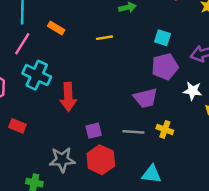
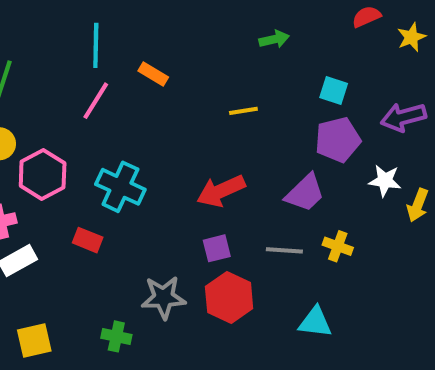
yellow line: (104, 38) -> (243, 111), moved
cyan cross: (37, 75) -> (120, 187), moved
red arrow: (68, 97) -> (221, 191), moved, turned 68
purple trapezoid: (145, 98) -> (305, 193), turned -30

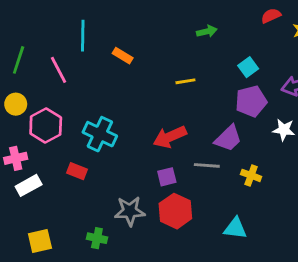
cyan square: (334, 90) -> (248, 67), turned 36
pink line: (96, 101) -> (58, 70), moved, turned -60
gray line: (284, 250) -> (207, 165), moved

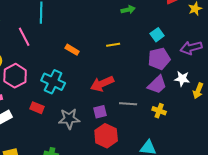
orange rectangle: (123, 56) -> (72, 50), moved
purple trapezoid: (228, 138) -> (157, 85), moved
gray star: (130, 211) -> (69, 119), moved

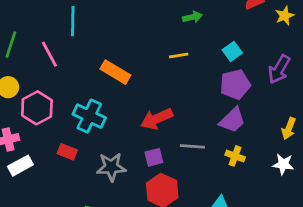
yellow line: (113, 45) -> (179, 56), moved
purple arrow: (191, 48) -> (279, 69), turned -45
orange rectangle: (72, 50) -> (115, 72), size x1.5
white star: (182, 79) -> (283, 164), moved

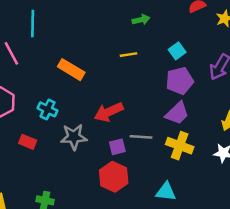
cyan cross: (89, 116) -> (48, 109), size x0.7
yellow cross: (235, 156) -> (180, 146), size x1.5
purple square: (154, 157) -> (117, 147), moved
gray star: (111, 167) -> (74, 137), moved

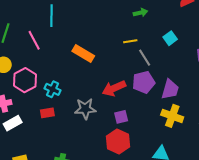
purple pentagon: (180, 81) -> (144, 82), moved
cyan cross: (48, 109) -> (53, 89), moved
purple trapezoid: (177, 113) -> (170, 89), turned -30
gray line: (141, 137) -> (145, 58), moved, turned 54
red rectangle: (28, 142) -> (47, 113), turned -32

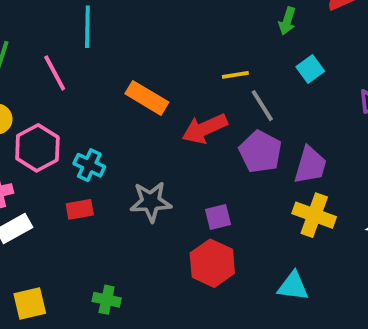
green arrow: (140, 13) -> (287, 21), moved, turned 120
purple pentagon: (144, 82) -> (260, 152), turned -30
red arrow: (114, 88) -> (205, 129), moved

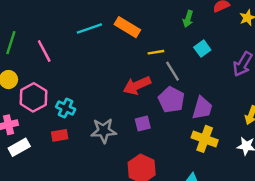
cyan line: (87, 27) -> (89, 28), moved, turned 70
orange rectangle: (147, 98) -> (127, 27), moved
purple square: (218, 217) -> (143, 123), moved

